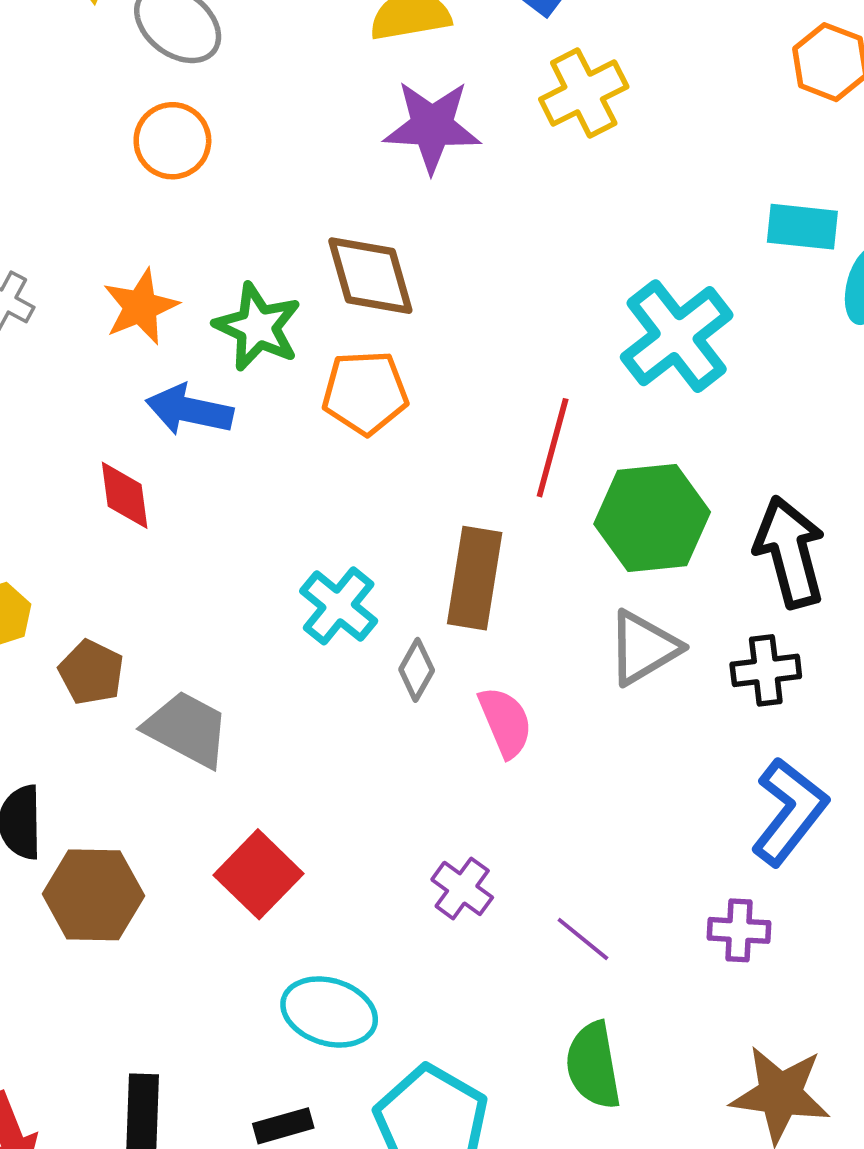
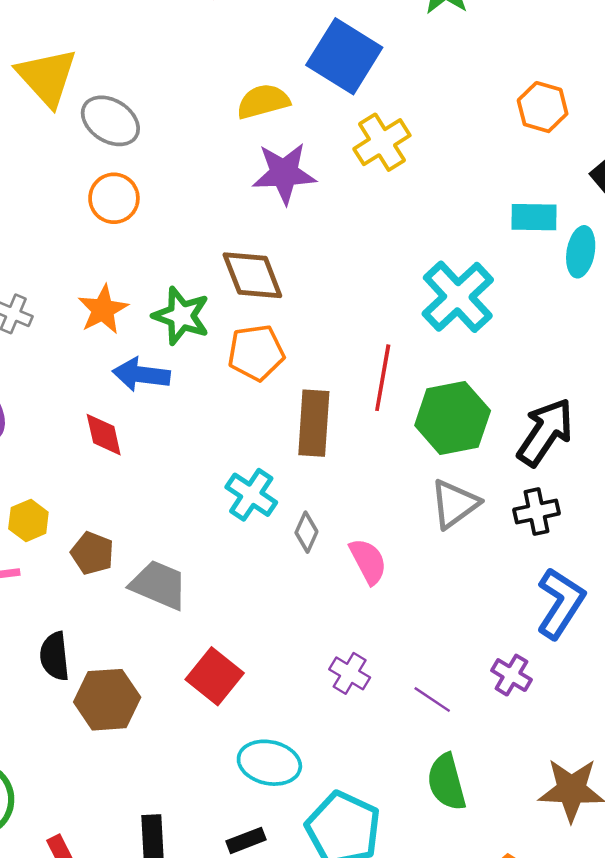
black arrow: (790, 552) -> (545, 432), turned 54
brown rectangle: (475, 578) -> (314, 423), moved
purple cross: (739, 930) -> (511, 675), moved, turned 33

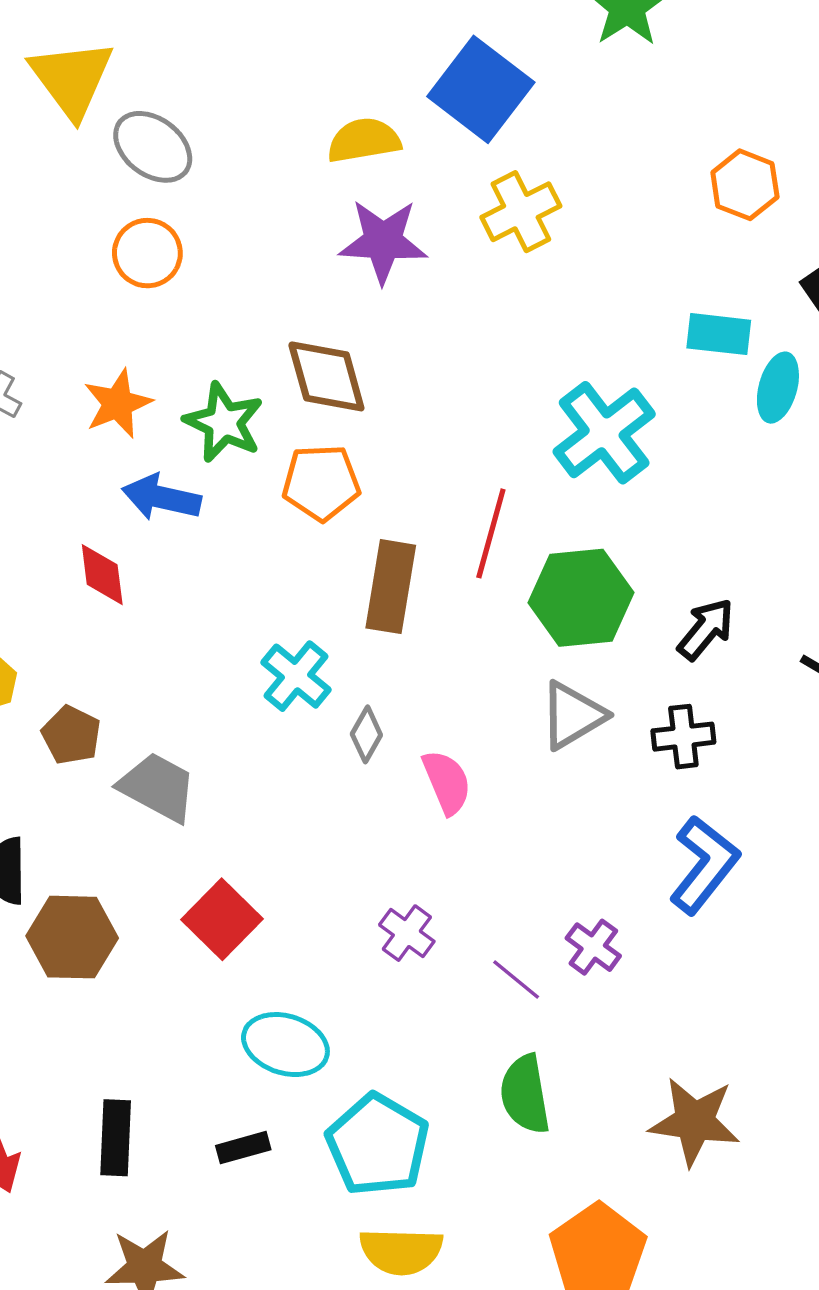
black arrow: (545, 432) -> (706, 629), size x0.7
purple cross: (511, 675) -> (593, 947), moved

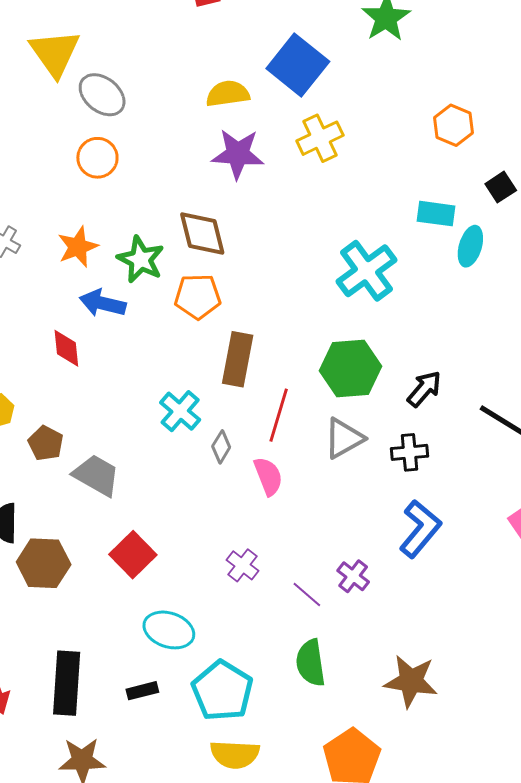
red line: (491, 533) -> (279, 415), moved
black rectangle: (116, 1138) -> (67, 683), size x1.4

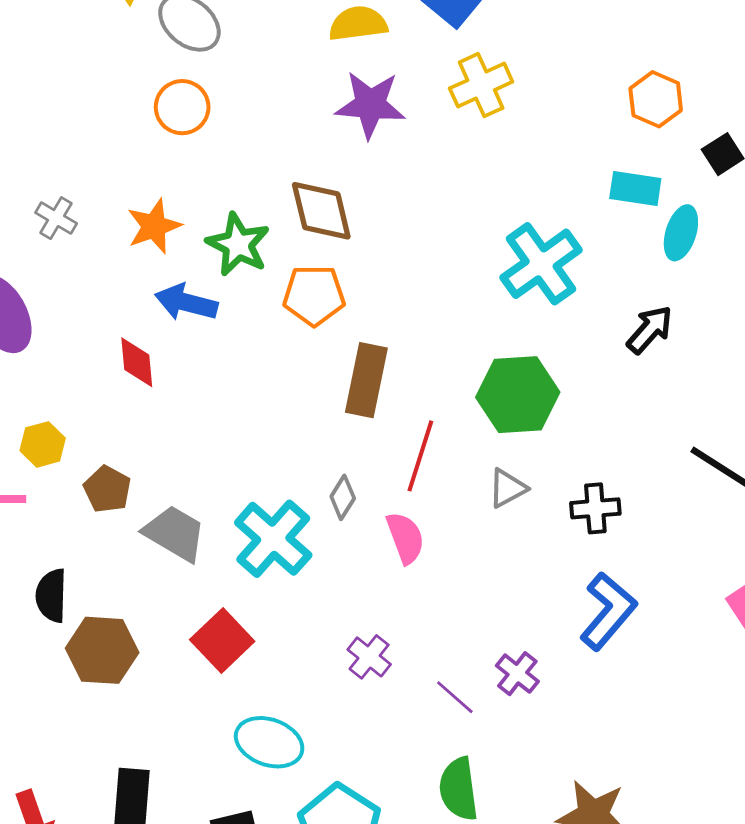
orange hexagon: (454, 125) -> (656, 99), moved
black arrow: (424, 389) -> (650, 330), moved
cyan cross: (180, 411) -> (273, 539), moved, size x1.4
gray triangle: (344, 438) -> (508, 488), size x0.7

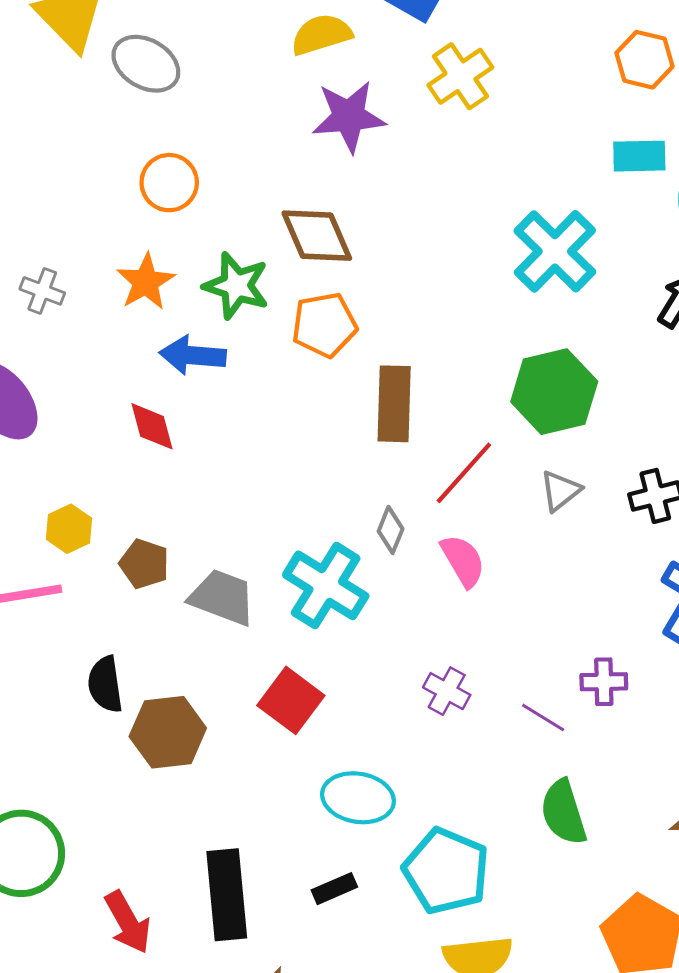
orange circle: (182, 107) -> (169, 183), moved
red line: (420, 456) -> (464, 473), turned 34
purple cross: (517, 674) -> (604, 682), turned -30

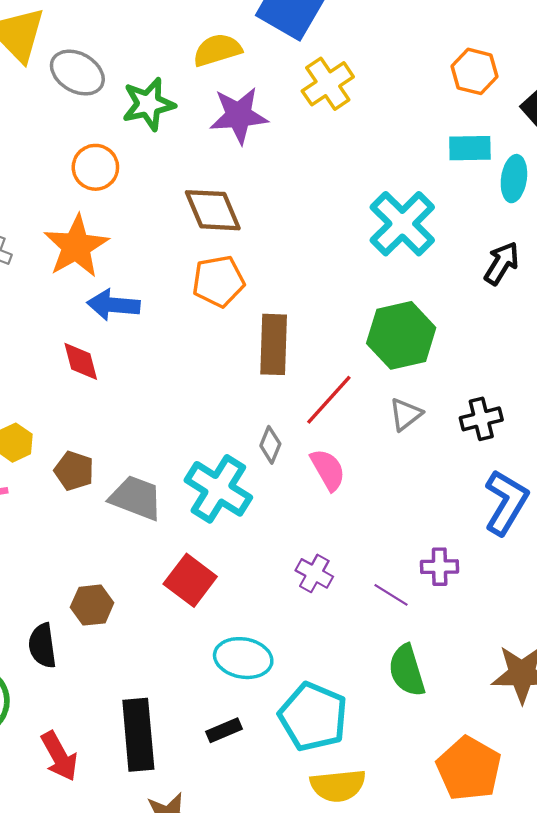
orange star: (146, 282) -> (76, 246), size x1.4
green star: (236, 286) -> (148, 104), moved, turned -30
black semicircle: (105, 684) -> (42, 646), moved
brown hexagon: (168, 732) -> (92, 605), size x0.7

